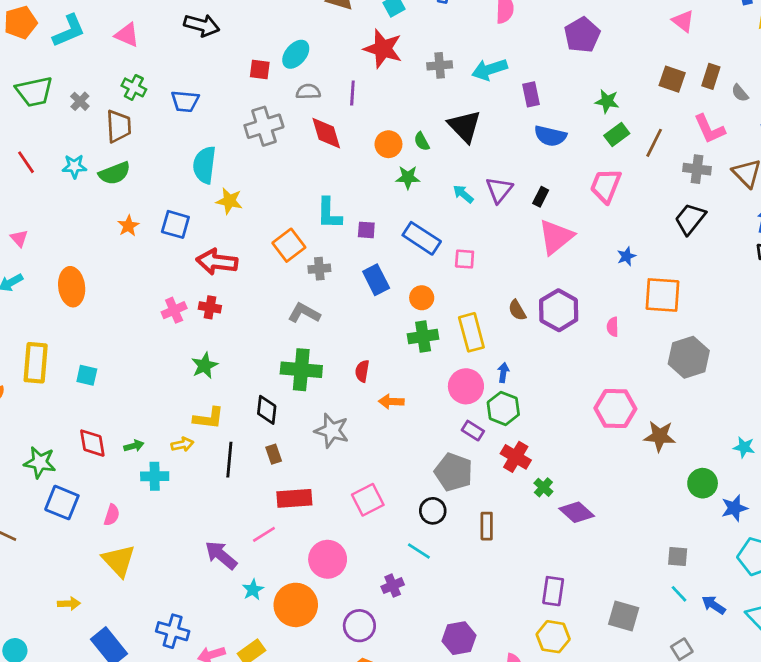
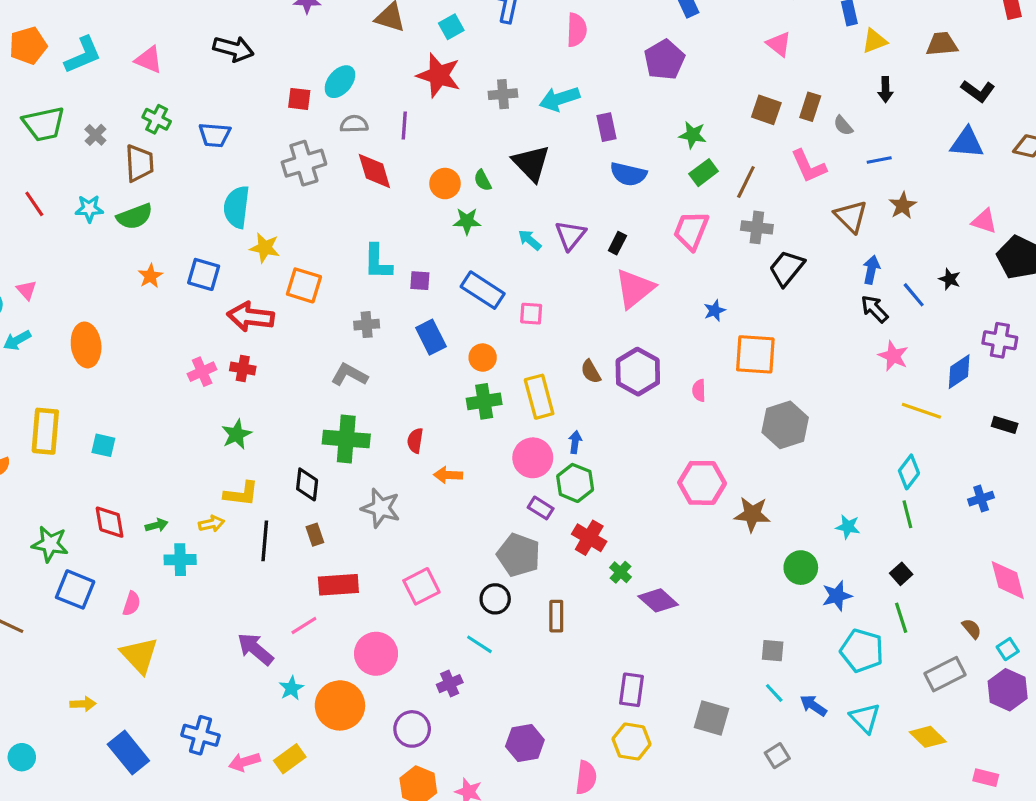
gray cross: (697, 169) -> (757, 227), moved
orange square: (289, 245) -> (304, 285), moved, turned -36

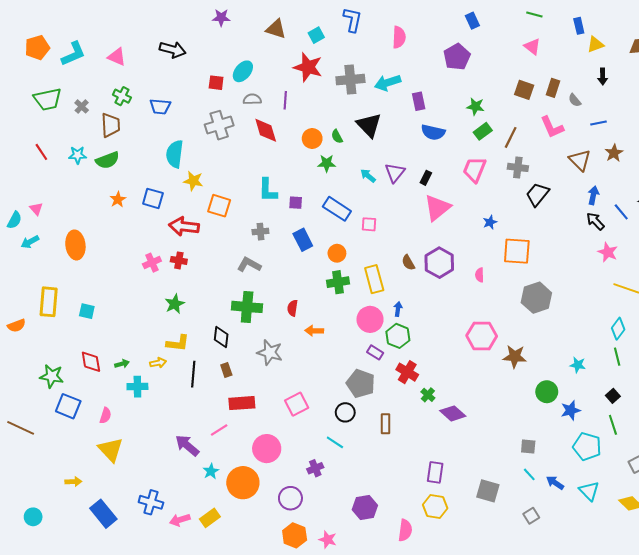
gray cross: (503, 94) -> (350, 80), size x1.5

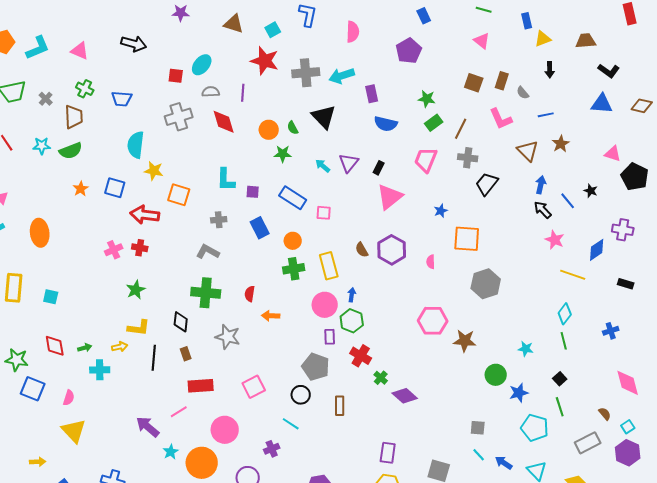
purple rectangle: (375, 352) -> (330, 337), turned 56

